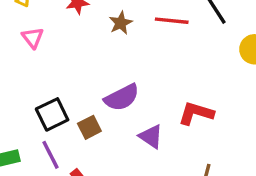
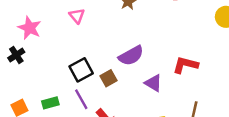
pink triangle: (33, 38) -> (77, 16), moved

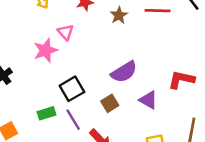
pink star: (30, 28) -> (45, 50), moved, turned 30
brown square: (109, 78) -> (110, 103), moved
green rectangle: (50, 103) -> (46, 113), moved

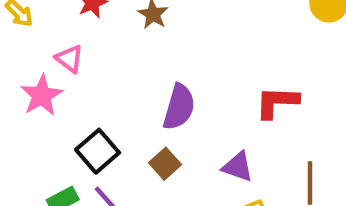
purple semicircle: (124, 72) -> (179, 107), turned -32
purple triangle: (148, 100) -> (238, 167), moved

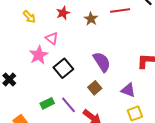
purple semicircle: (179, 107) -> (102, 62), turned -50
black square: (98, 151) -> (63, 68), moved

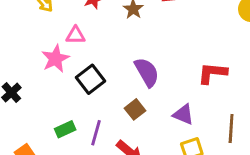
pink triangle: (52, 38) -> (76, 35), turned -40
purple line: (69, 105) -> (96, 133), turned 54

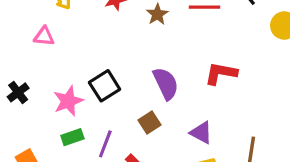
pink triangle: (76, 35) -> (44, 36), moved
pink star: (55, 59) -> (68, 101), moved
red L-shape: (212, 73) -> (221, 73), moved

